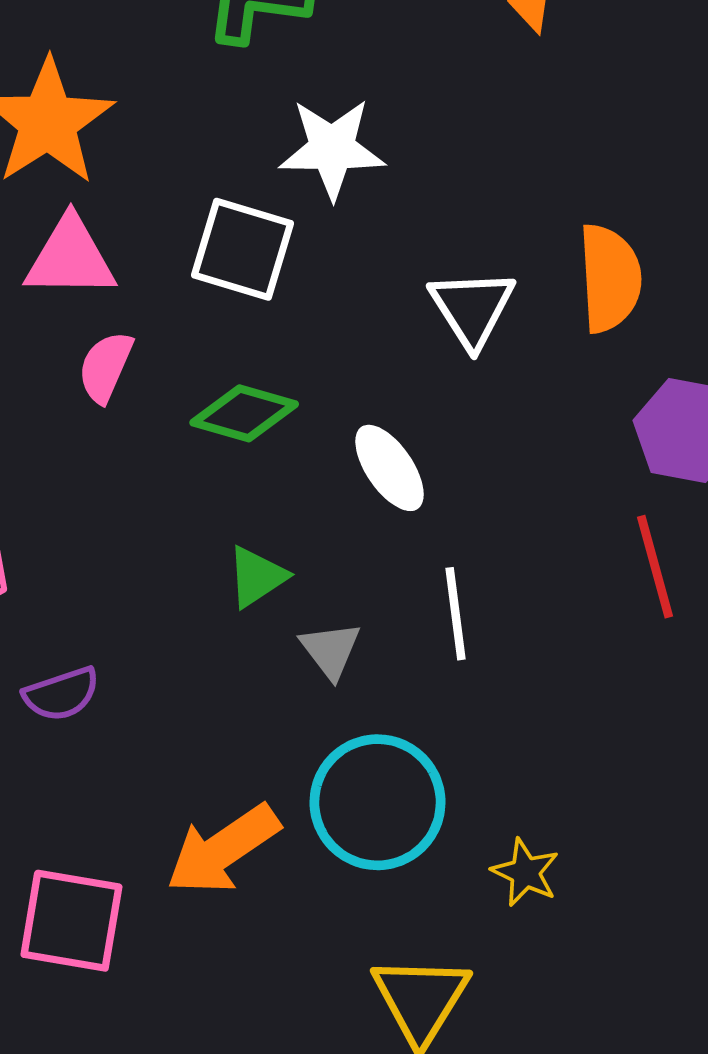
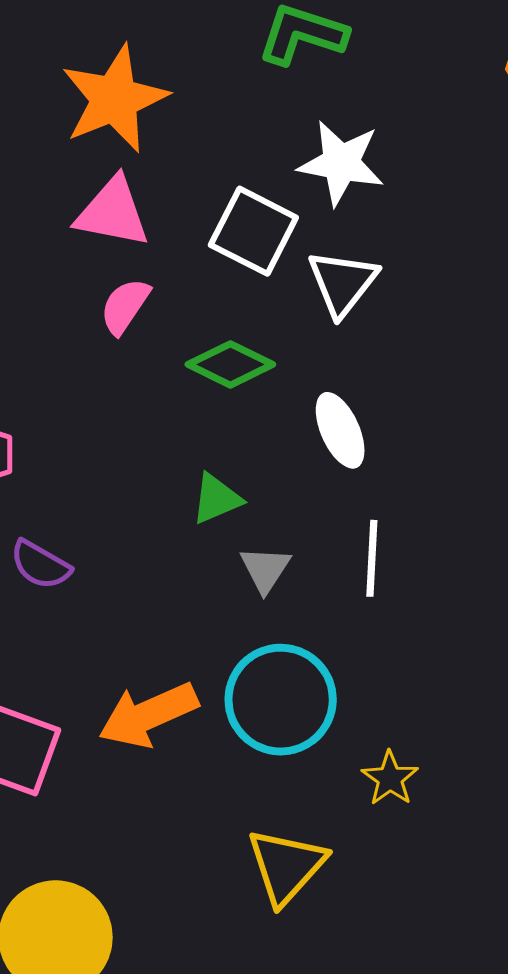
white triangle: (472, 308) -> (343, 283), moved
purple semicircle: (61, 694) -> (40, 565), turned 38

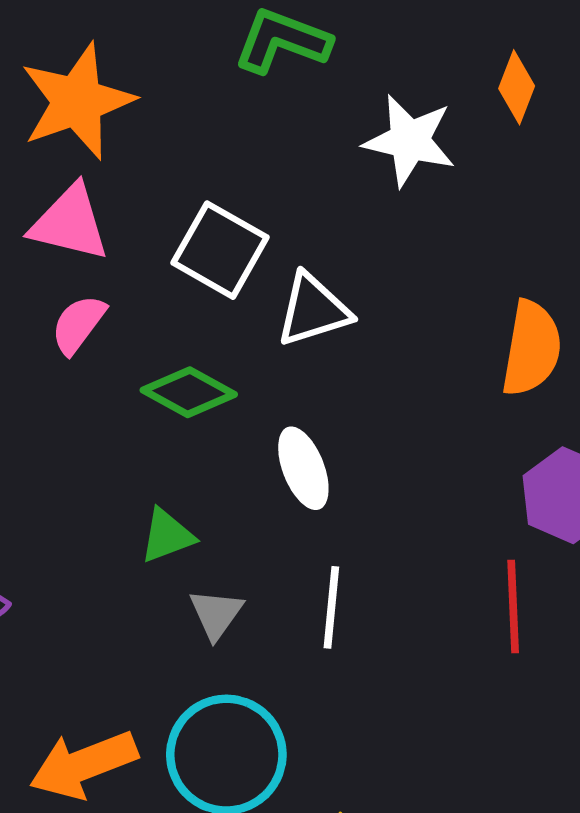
white star: (341, 163) -> (410, 141), moved
white triangle: (343, 283) -> (313, 310), turned 32

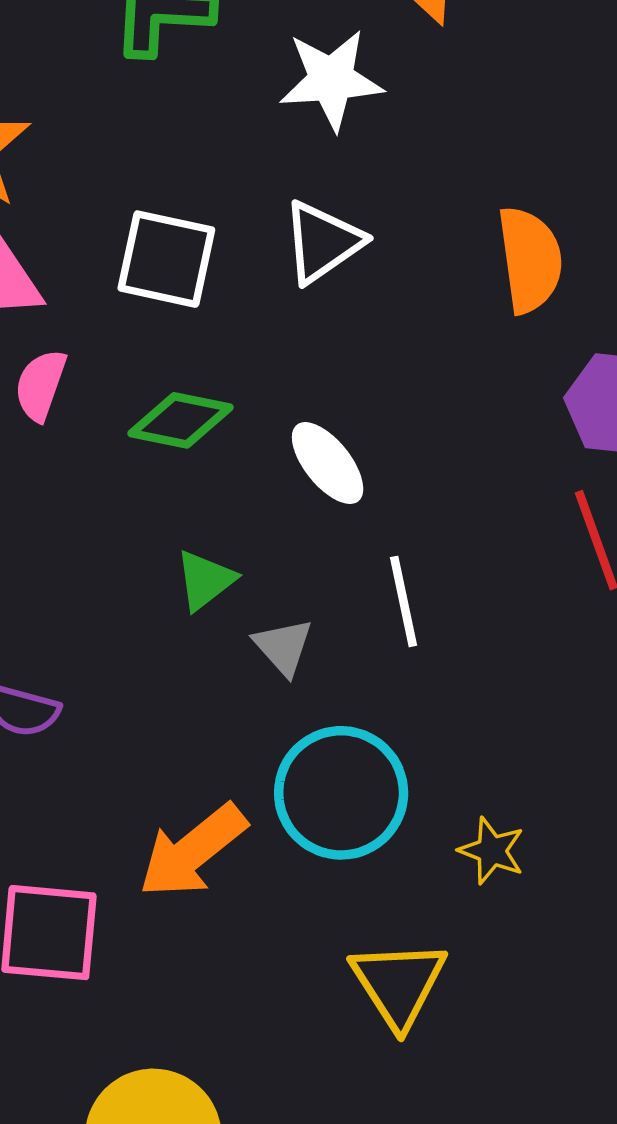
white triangle: (313, 310) -> (322, 242), moved

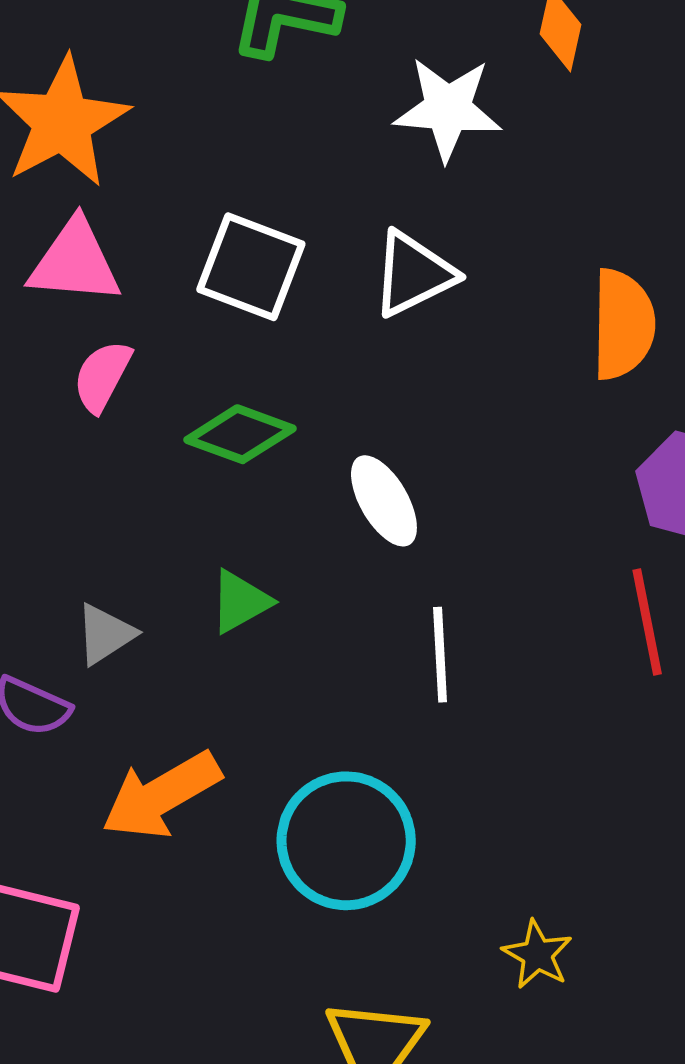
gray triangle: (283, 647) -> (105, 634), moved, turned 30
orange arrow: (193, 851) -> (161, 795), moved
yellow star: (492, 851) -> (537, 955), moved

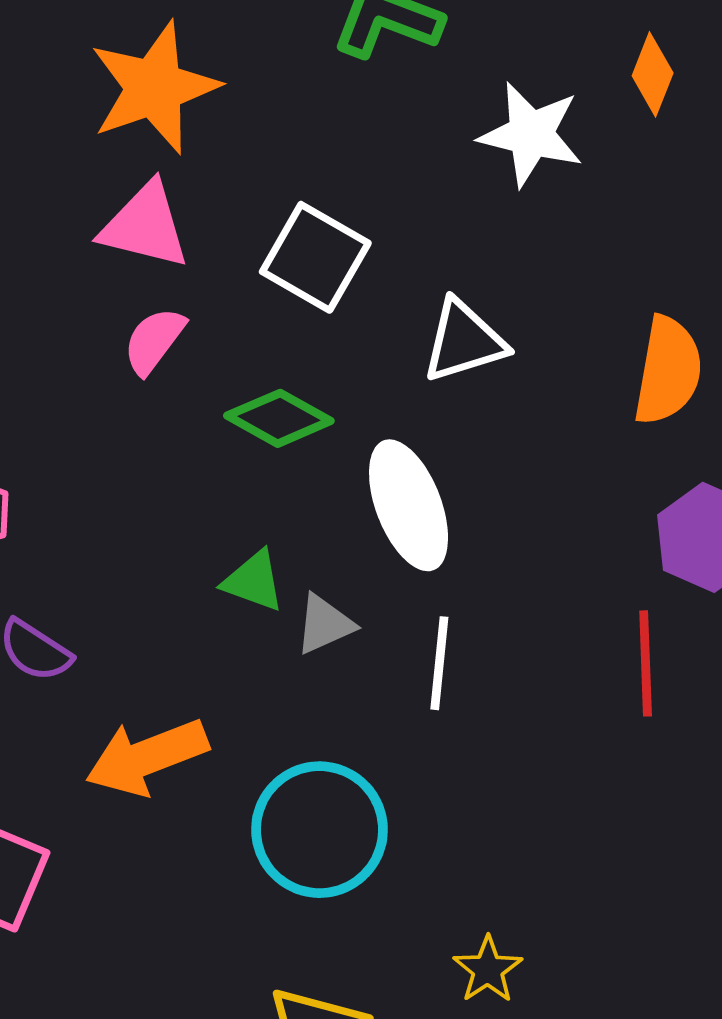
white triangle: (413, 274) -> (464, 341), moved
white ellipse: (384, 501) -> (409, 505), size x1.4
green triangle: (240, 602) -> (253, 581), turned 40
gray triangle: (105, 634) -> (325, 624), moved

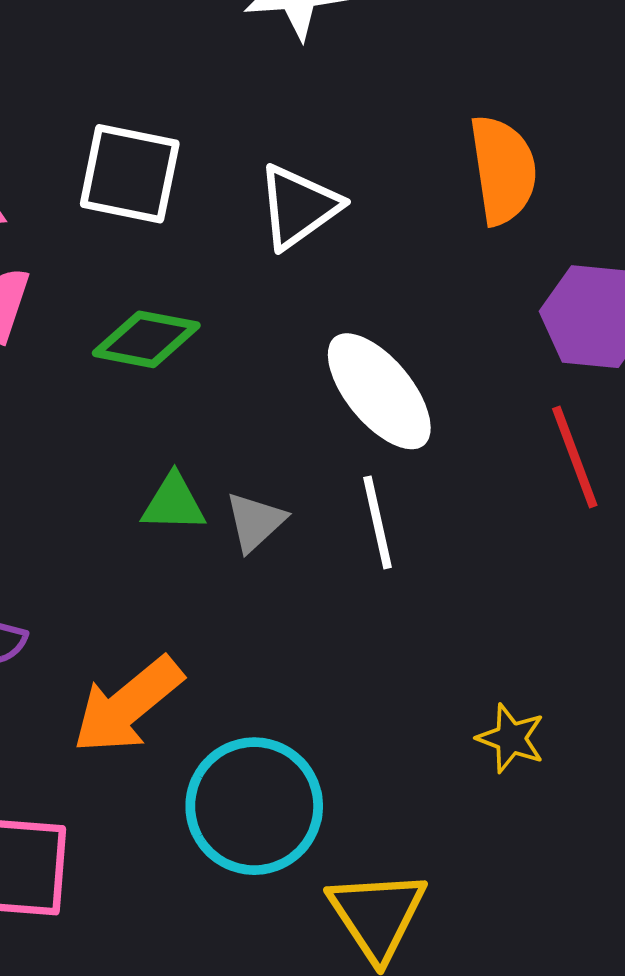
white ellipse: (409, 505) -> (379, 391), moved
cyan circle: (319, 830) -> (254, 806), moved
yellow star: (488, 970) -> (511, 738), moved

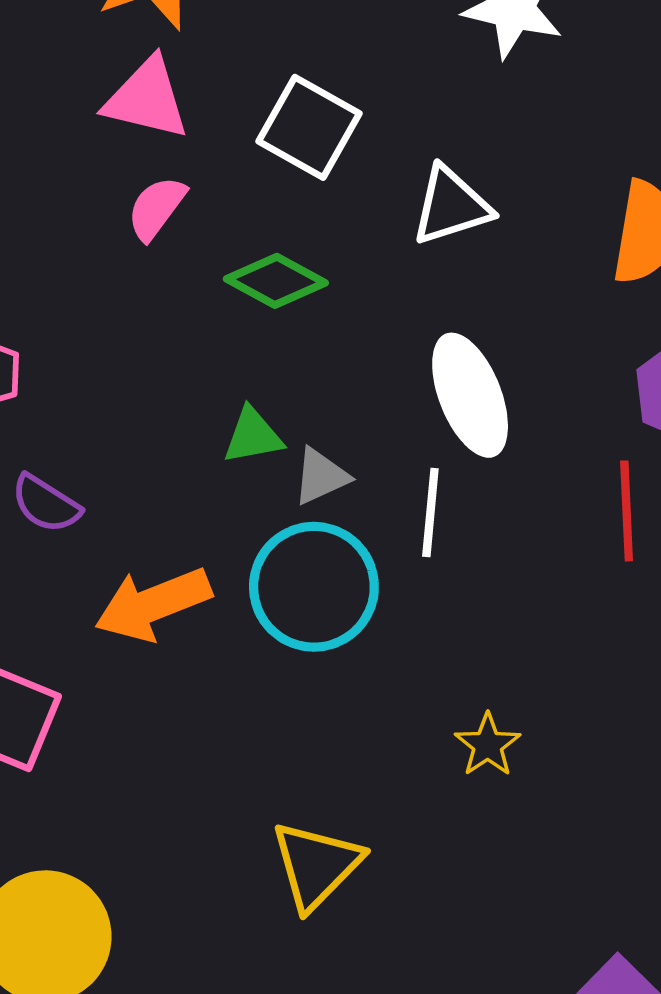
green triangle: (174, 503) -> (253, 436), turned -30
cyan circle: (254, 806) -> (314, 587), moved

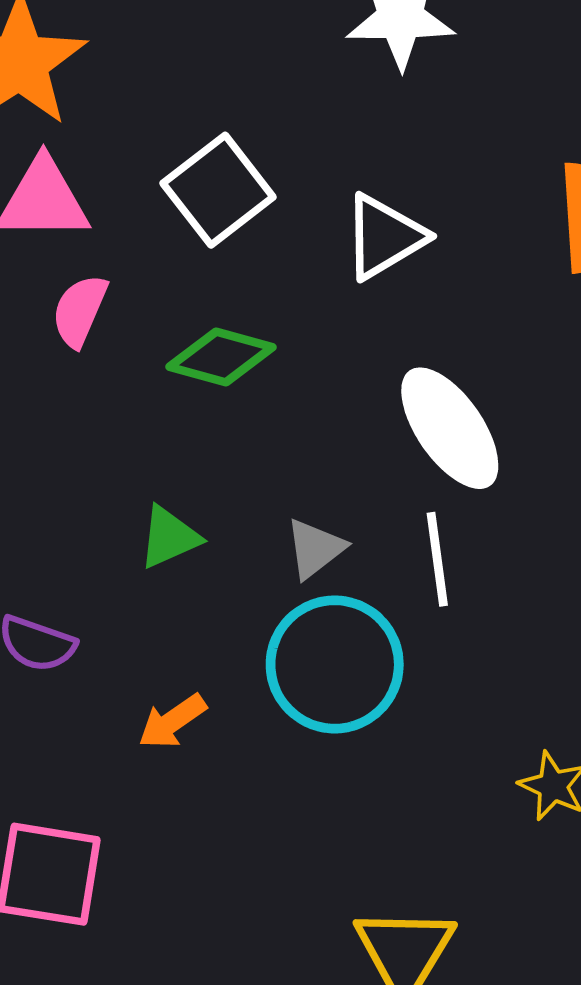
white square: (309, 127) -> (218, 190), turned 36
green triangle: (253, 436) -> (169, 537), moved
orange arrow: (153, 604) -> (172, 721), size x0.6

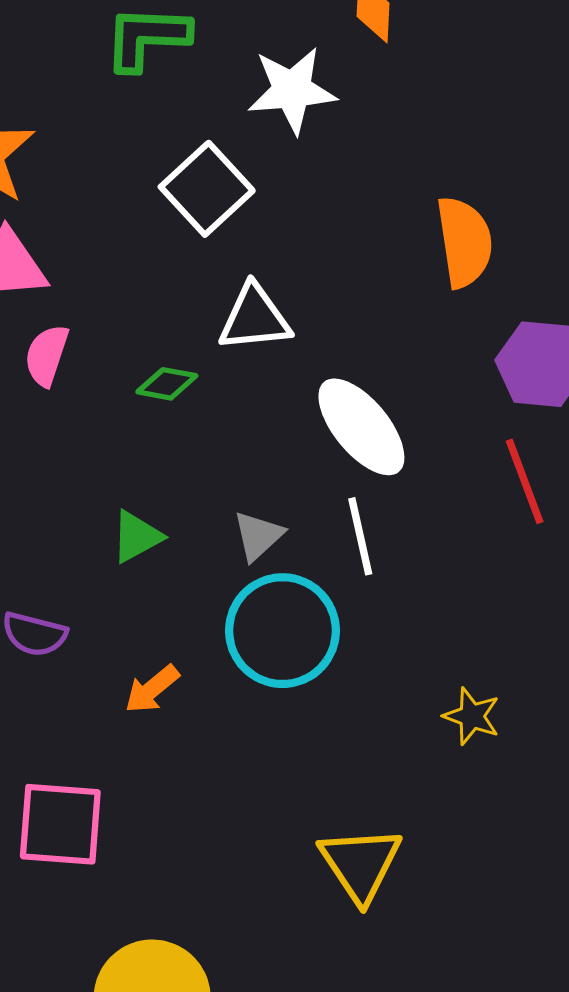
white square: (218, 190) -> (207, 189), moved
white triangle: (384, 237) -> (255, 318), moved, turned 30
green diamond: (221, 357) -> (167, 384), size x0.7

